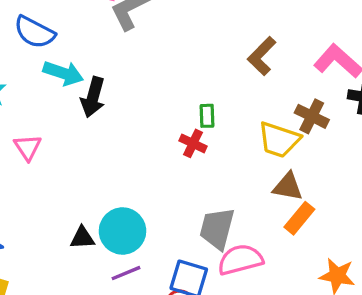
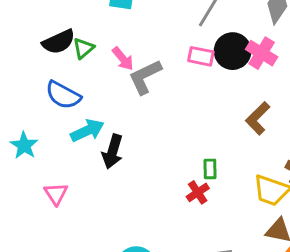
cyan arrow: (63, 73) -> (87, 131), turned -44
red cross: (193, 143) -> (198, 192), turned 30

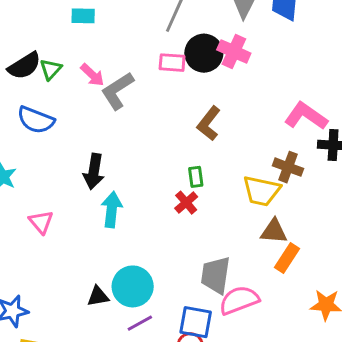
brown L-shape: (258, 118) -> (209, 123), moved
cyan arrow: (87, 131) -> (112, 210), moved, turned -52

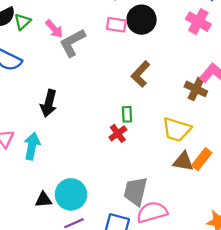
pink cross: (234, 52) -> (198, 22), moved
brown cross: (288, 167) -> (196, 89), moved
cyan arrow: (112, 210) -> (32, 146), moved
orange rectangle: (287, 258) -> (202, 159), moved

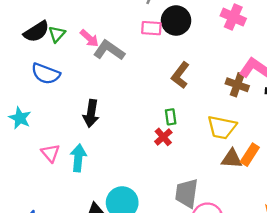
gray L-shape: (72, 43) -> (109, 50), turned 68

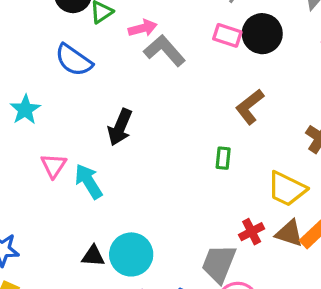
pink arrow: (89, 38) -> (143, 28), turned -72
red cross: (163, 137) -> (252, 232), moved
cyan arrow: (78, 158) -> (89, 181), turned -52

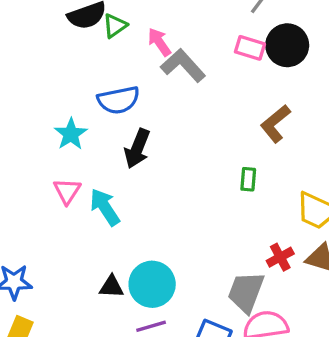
pink arrow: (143, 28) -> (159, 42), turned -108
blue semicircle: (74, 60) -> (118, 100), moved, turned -45
cyan star: (25, 110) -> (71, 134), moved

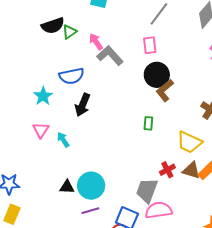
black circle: (287, 45) -> (157, 75), moved
pink rectangle: (250, 48) -> (150, 45), turned 66
cyan arrow: (105, 207) -> (63, 140), size x0.7

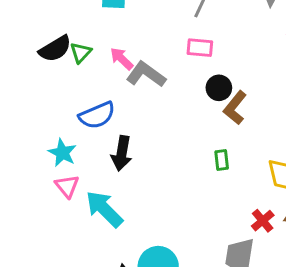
pink rectangle: (150, 45) -> (200, 48), turned -66
black circle: (157, 75) -> (219, 88), size x0.7
pink triangle: (41, 130) -> (67, 186), moved
cyan arrow: (63, 140) -> (104, 209), size x1.8

